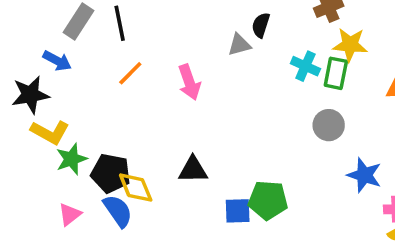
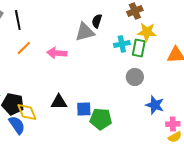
gray triangle: (239, 45) -> (85, 32), size x1.5
cyan cross: (305, 66) -> (122, 44), turned -35
pink arrow: (189, 82) -> (57, 53), turned 114
blue square: (238, 211) -> (84, 109), moved

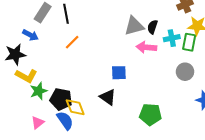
black semicircle: (97, 21) -> (152, 27), moved
pink arrow: (57, 53) -> (146, 47), moved
black triangle: (59, 102) -> (108, 97), turned 36
blue square: (84, 109) -> (119, 73), moved

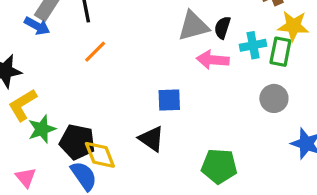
blue arrow: (30, 35) -> (37, 26), moved
yellow L-shape: (26, 76) -> (23, 105), turned 120
pink triangle: (38, 123) -> (26, 177), moved, turned -32

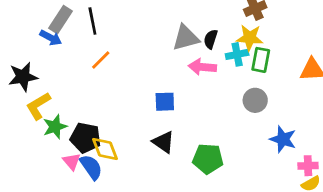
yellow star: (293, 26) -> (250, 38), moved
black triangle: (151, 139) -> (163, 142), moved
pink triangle: (26, 177) -> (72, 161), moved

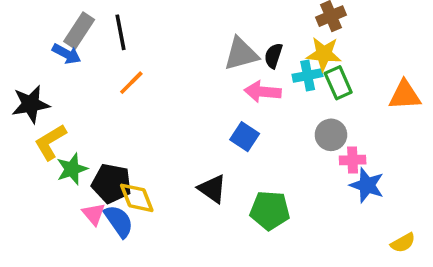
green rectangle: (261, 60) -> (338, 83), turned -35
blue square: (165, 102) -> (245, 137), moved, turned 35
pink cross: (308, 166) -> (353, 160), moved

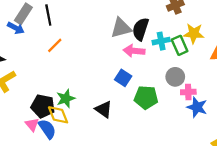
yellow star: (324, 54) -> (194, 33), moved
black semicircle: (273, 56) -> (141, 29), size x1.5
green star: (72, 169) -> (66, 99), moved
green pentagon: (270, 210) -> (146, 97), moved

